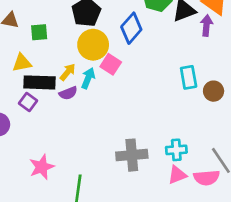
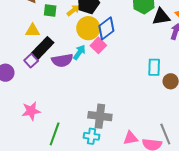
blue diamond: (131, 28) -> (106, 28), moved
yellow arrow: (68, 72) -> (73, 10), moved
black rectangle: (40, 82) -> (43, 48), turned -60
purple semicircle: (68, 93) -> (62, 60), size x1.5
cyan cross: (176, 150) -> (92, 136), moved

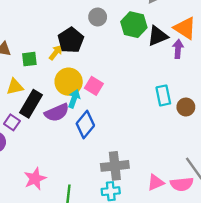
yellow circle: (88, 28) -> (69, 82), moved
blue diamond: (106, 28) -> (85, 125), moved
purple square: (31, 61) -> (12, 122), moved

